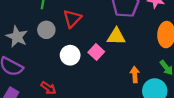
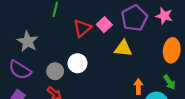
gray circle: (46, 30) -> (55, 71), moved
pink square: (96, 52) -> (104, 25), moved

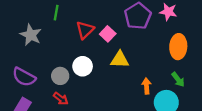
pink square: (104, 25) -> (108, 34), moved
gray star: (28, 41) -> (31, 35), moved
yellow triangle: (123, 48) -> (120, 60), moved

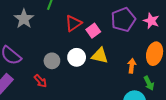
white circle: (83, 66) -> (77, 57), moved
gray circle: (60, 76) -> (52, 61), moved
orange arrow: (147, 86) -> (132, 66), moved

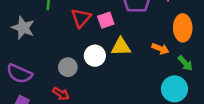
pink square: (93, 31) -> (106, 20), turned 32
orange arrow: (132, 66) -> (160, 49), turned 120

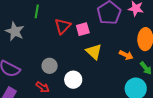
yellow triangle: (121, 47) -> (94, 52), turned 42
white circle: (95, 56) -> (73, 80), moved

